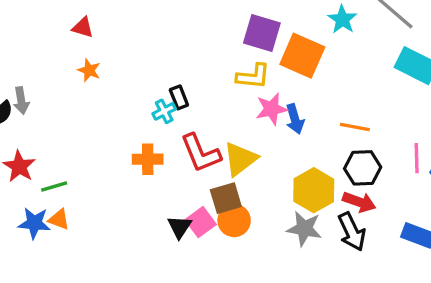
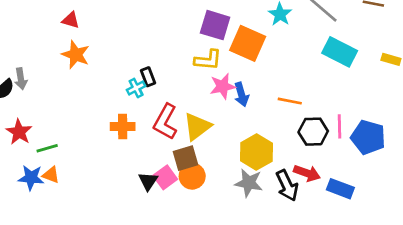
orange star: (89, 70) -> (76, 55), size x1.5
red L-shape: (201, 153) -> (165, 122), turned 51
black hexagon: (363, 168) -> (313, 132), moved
red arrow: (359, 202) -> (307, 173), moved

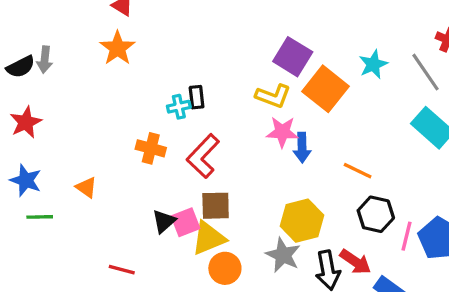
pink line: (340, 126) -> (407, 236), moved
yellow triangle: (197, 127) -> (208, 238), moved
green line: (47, 148) -> (40, 217), moved
orange triangle: (51, 175) -> (86, 187), moved
orange circle: (192, 176) -> (225, 268), moved

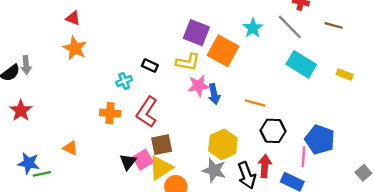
black rectangle: (197, 97) -> (150, 66), moved, turned -49
blue star: (26, 180) -> (29, 163), moved
pink line: (407, 236) -> (303, 157), moved
red arrow: (355, 262) -> (265, 166), turned -110

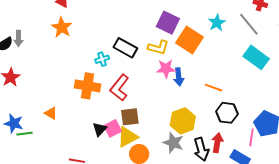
black rectangle: (150, 66) -> (125, 48), size x1.6
orange cross: (110, 113) -> (88, 86), size x1.4

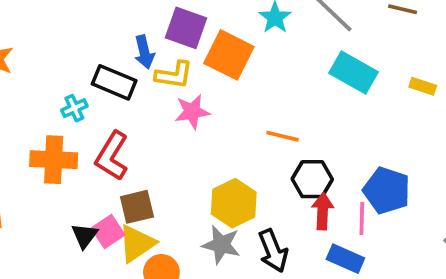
blue arrow: (179, 77) -> (144, 52), moved
red arrow: (217, 143) -> (323, 211), moved

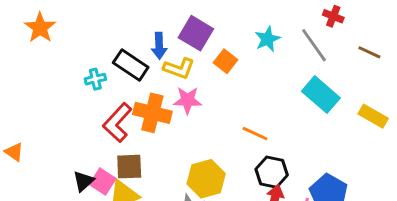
orange square: (229, 55) -> (225, 61), size x0.6
yellow rectangle: (423, 86) -> (373, 116), size x1.4
orange cross: (54, 160) -> (152, 113), moved
pink square: (108, 232) -> (103, 182), turned -35

